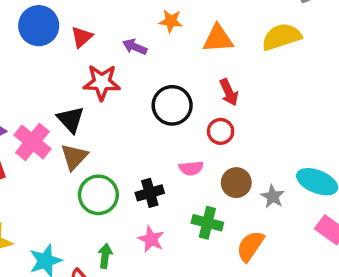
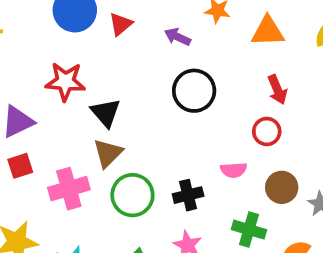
red star: (102, 82) -> (65, 82), moved
black circle: (172, 105) -> (194, 91), moved
pink cross: (32, 142) -> (69, 189), moved, turned 33

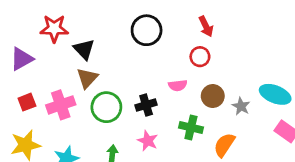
red square: (20, 166) -> (27, 102), moved

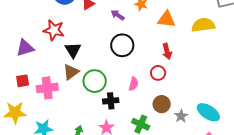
pink semicircle: (178, 85) -> (134, 84), moved, turned -80
green circle: (106, 107) -> (95, 81), moved

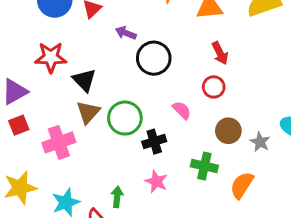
purple arrow: (118, 15) -> (126, 33), moved
red square: (23, 81) -> (19, 125), moved
pink semicircle: (134, 84) -> (182, 110), turned -48

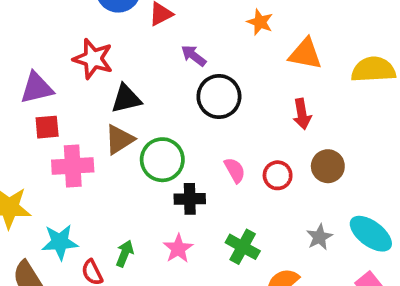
black triangle: (84, 80) -> (126, 99), turned 45
red circle: (214, 87) -> (278, 175), moved
red square: (19, 125) -> (47, 127), moved
brown circle: (228, 131) -> (328, 166), moved

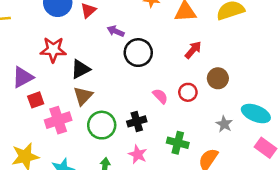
red arrow: (302, 114) -> (193, 50), turned -114
green circle: (162, 160) -> (102, 125), moved

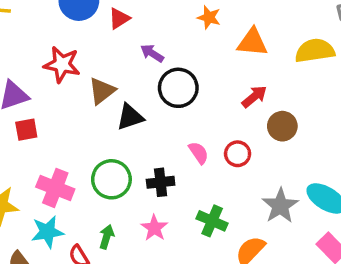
black triangle: (80, 69) -> (130, 117), moved
brown circle: (218, 78) -> (282, 126), moved
brown triangle: (83, 96) -> (102, 91), moved
pink cross: (58, 120) -> (55, 188), moved, turned 30
gray star: (224, 124) -> (280, 206), size x1.5

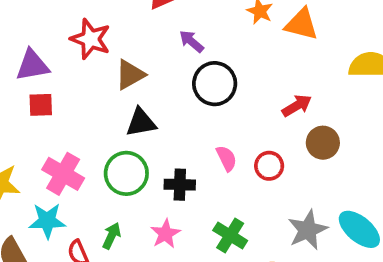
orange triangle: (252, 42) -> (301, 24), moved
black triangle: (130, 117) -> (141, 122), moved

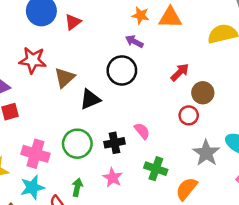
purple arrow: (191, 41) -> (134, 41), moved
black triangle: (141, 122) -> (90, 99), moved
pink semicircle: (226, 158) -> (142, 131), moved
red circle: (269, 166) -> (189, 115), moved

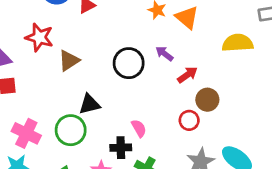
orange triangle: (170, 18) -> (187, 17), turned 30
purple arrow: (134, 41) -> (164, 54), moved
black triangle: (90, 99) -> (89, 104), moved
black cross: (114, 143) -> (121, 148), moved

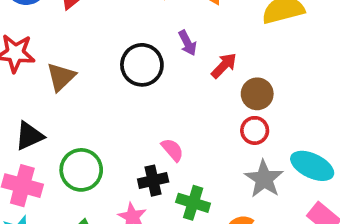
purple arrow: (164, 54) -> (188, 43), turned -144
black triangle: (89, 104) -> (29, 136), moved
red circle: (189, 120) -> (255, 130), moved

